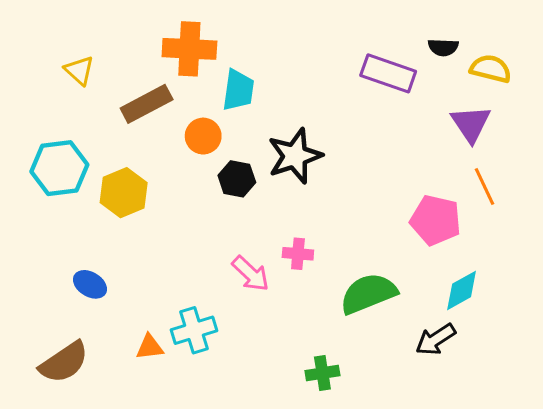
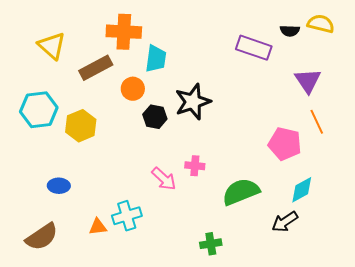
yellow semicircle: (491, 69) -> (321, 24), moved
yellow triangle: (79, 70) -> (52, 46), size x1.4
blue ellipse: (90, 284) -> (59, 186), turned -30

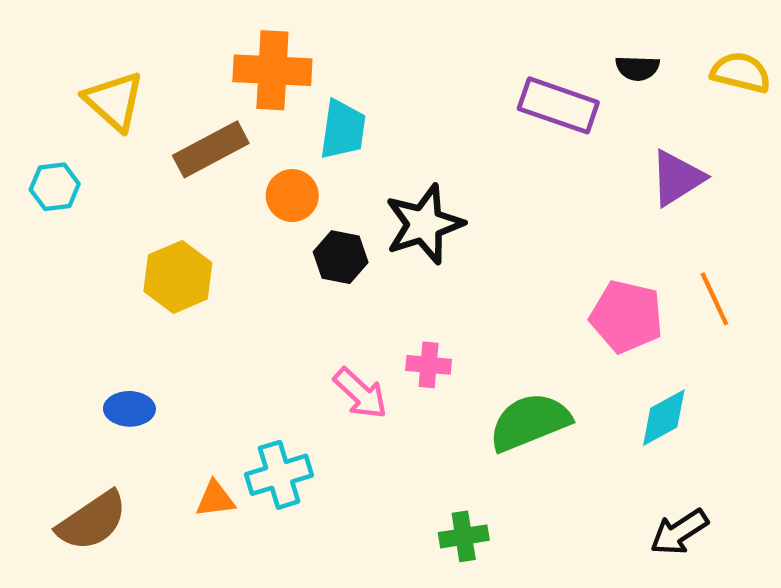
yellow semicircle: (321, 24) -> (741, 72), moved
purple triangle: (308, 81) -> (677, 178), turned 32
cyan hexagon: (39, 110) -> (55, 187), moved, size x0.6
orange line: (317, 122) -> (714, 299), moved
black arrow: (285, 222) -> (679, 532), moved

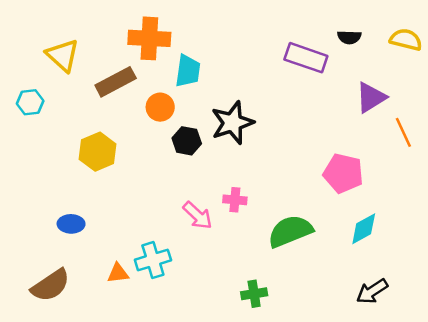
orange line: (714, 299) -> (403, 132), moved

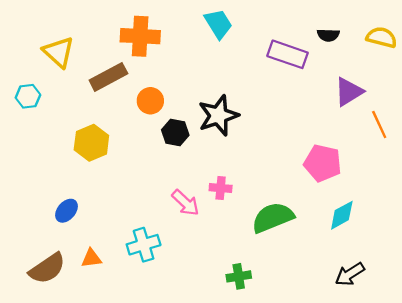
cyan trapezoid: (188, 71) -> (218, 24), moved, turned -40
blue ellipse: (71, 224) -> (67, 211), turned -50
orange triangle: (118, 273) -> (91, 258), moved

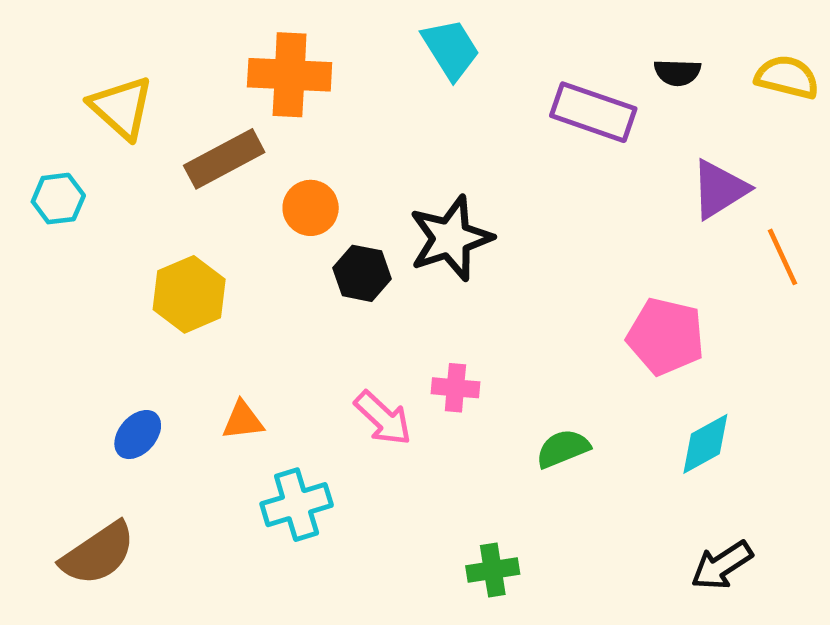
green semicircle: (273, 217) -> (563, 449), size x0.6
orange triangle: (91, 258) -> (243, 420), moved

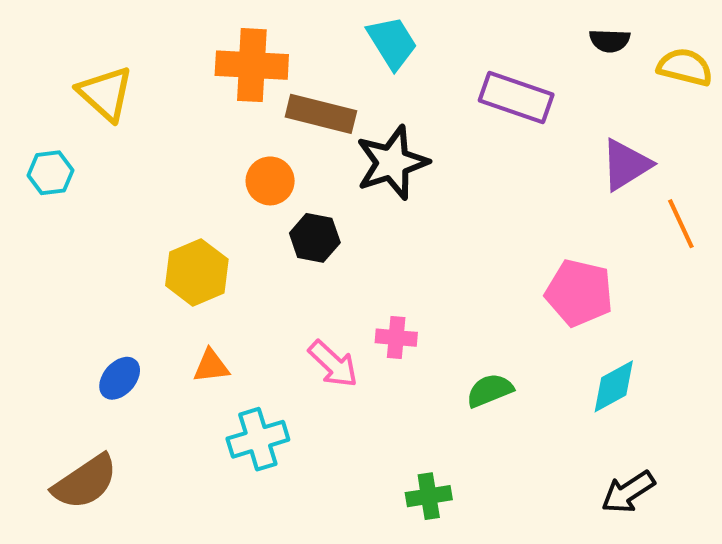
black semicircle: (677, 72) -> (610, 41), moved
brown rectangle: (224, 159) -> (321, 114), moved, turned 42
black star: (451, 238) -> (392, 163), moved
yellow hexagon: (189, 294) -> (197, 272), moved

